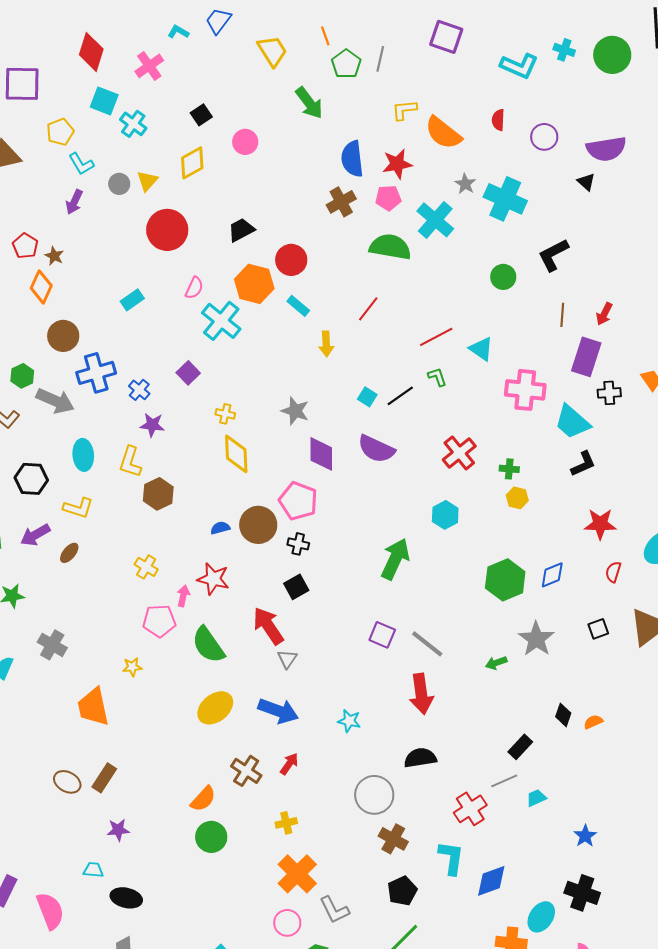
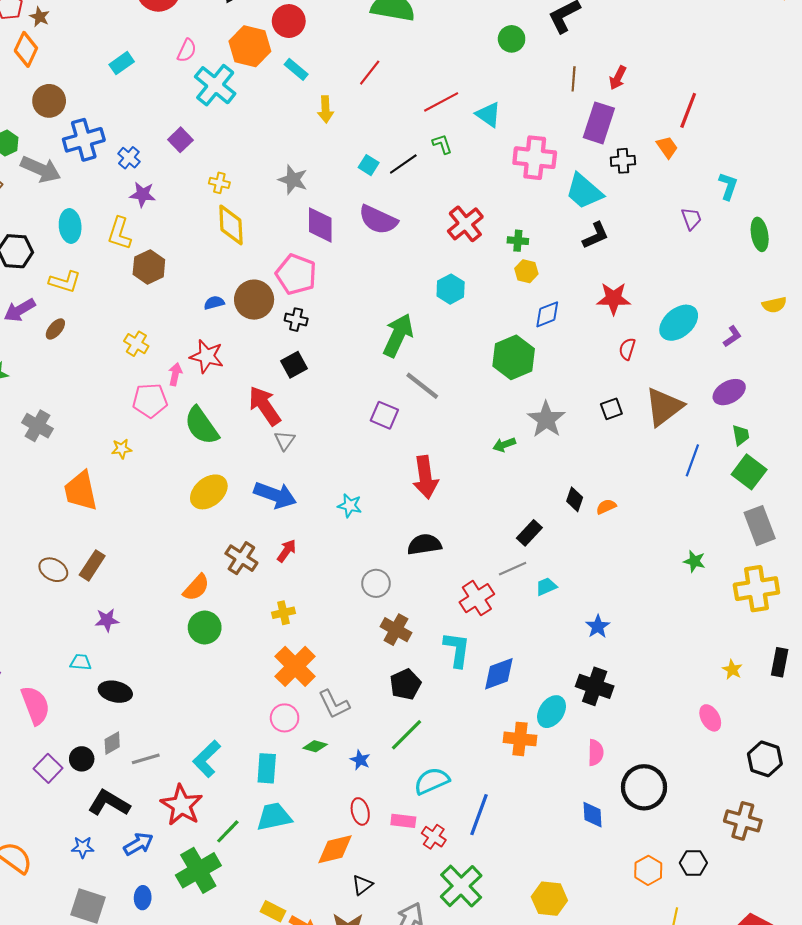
blue diamond: (552, 575) -> (547, 314), moved
gray line: (427, 644) -> (422, 386), moved
gray circle: (374, 795) -> (376, 583), size x0.7

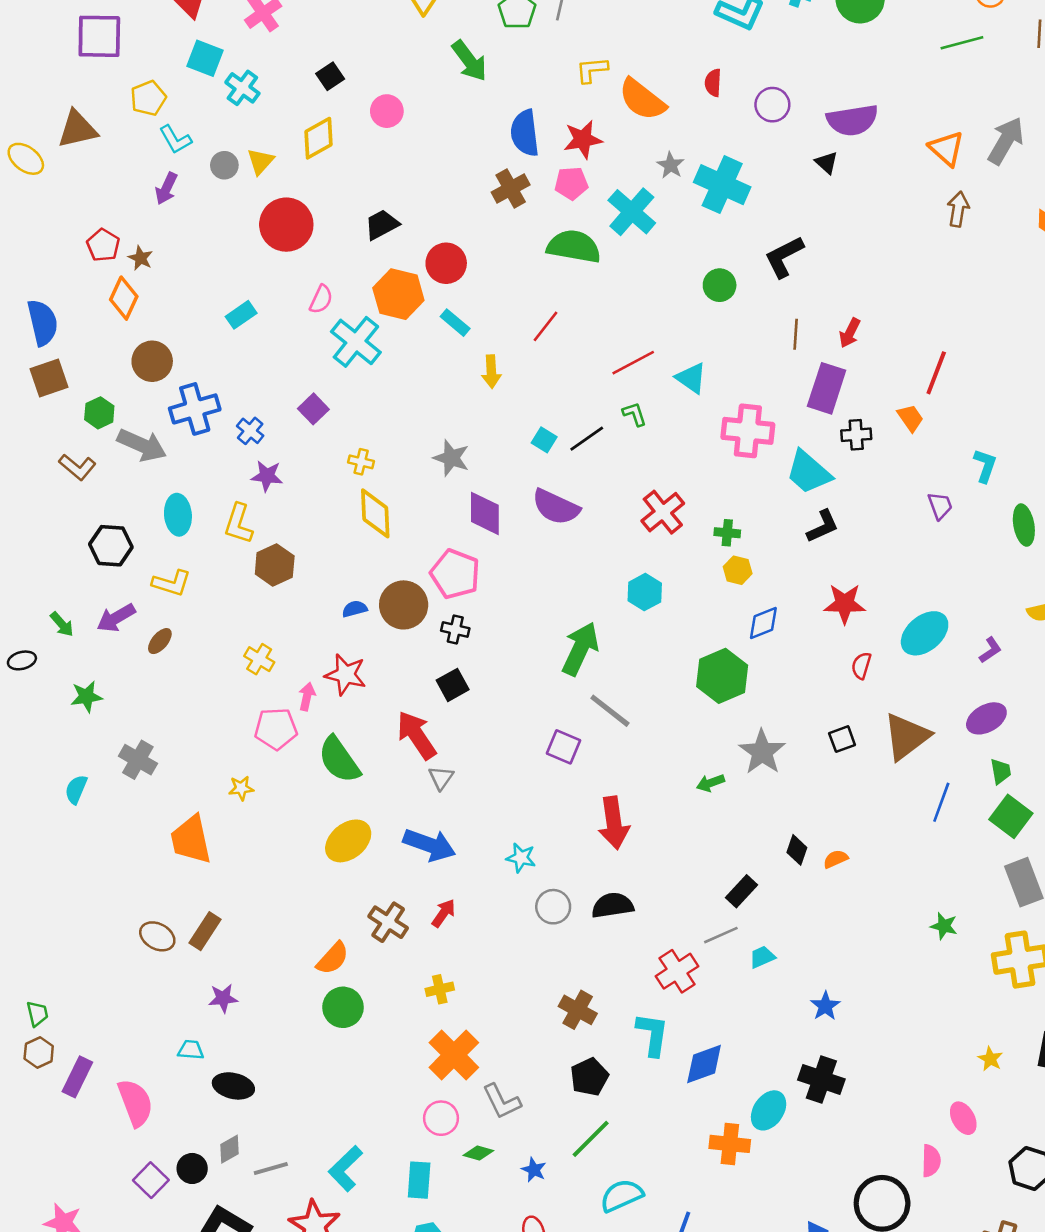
gray circle: (376, 583) -> (553, 907), moved
pink semicircle: (596, 753) -> (931, 1161), moved

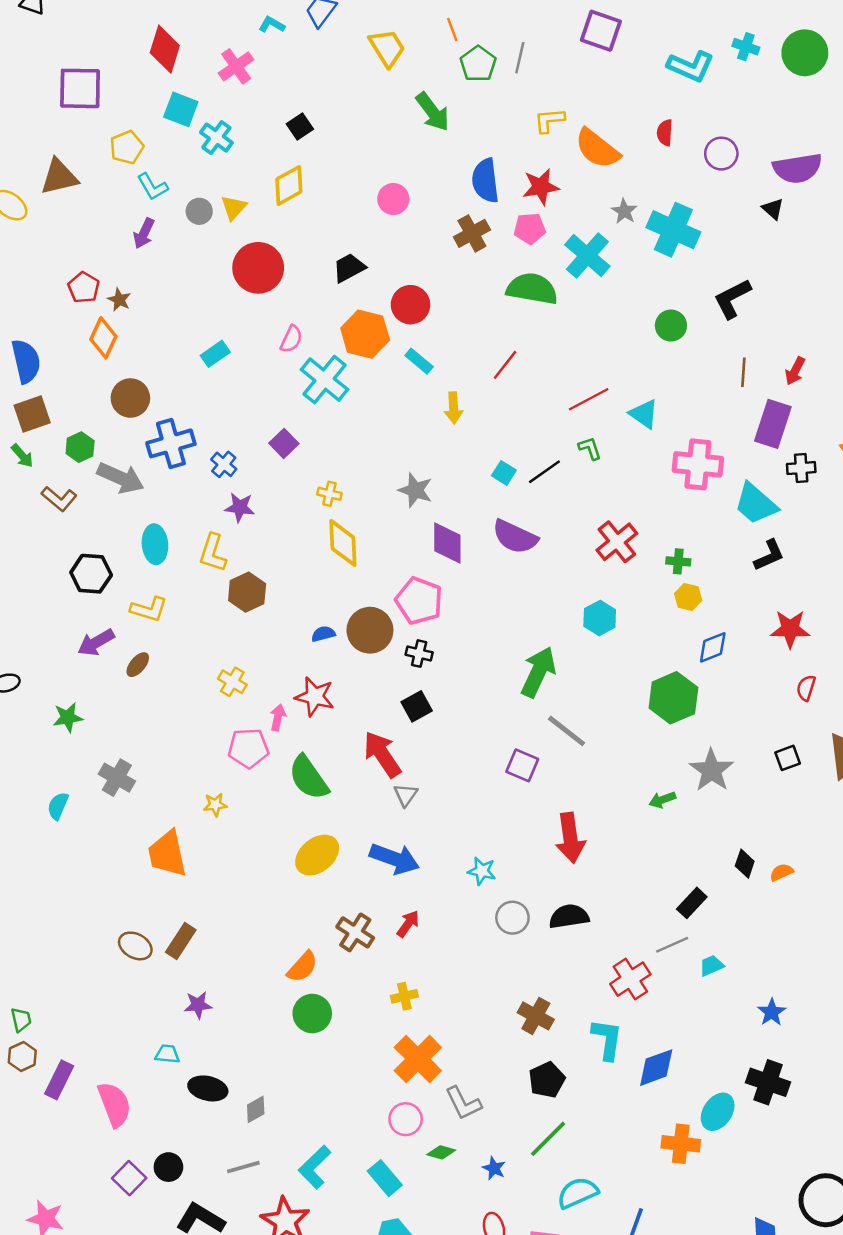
pink circle: (387, 111) -> (393, 199), moved
green arrow: (62, 624) -> (22, 456), moved
gray diamond: (230, 1149) -> (256, 1109), moved
cyan rectangle: (419, 1180) -> (385, 1178), turned -44

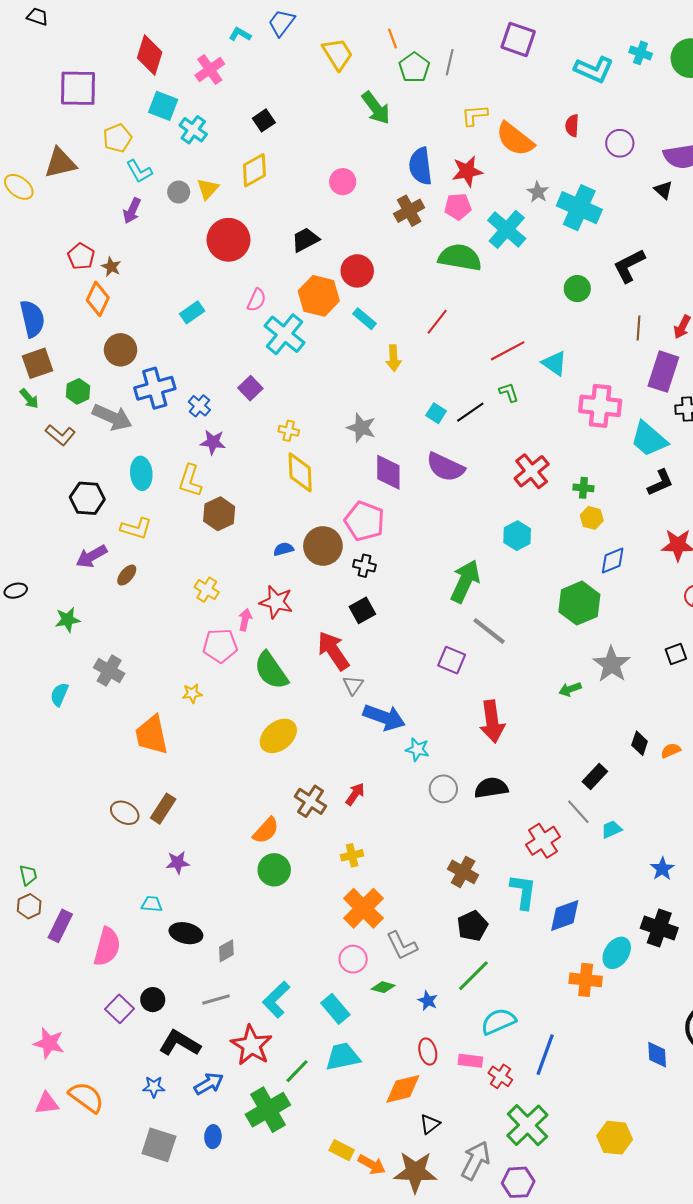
blue arrow: (395, 859) -> (384, 717), moved
gray line: (672, 945) -> (578, 812), turned 72
pink semicircle: (114, 1104) -> (107, 947), turned 36

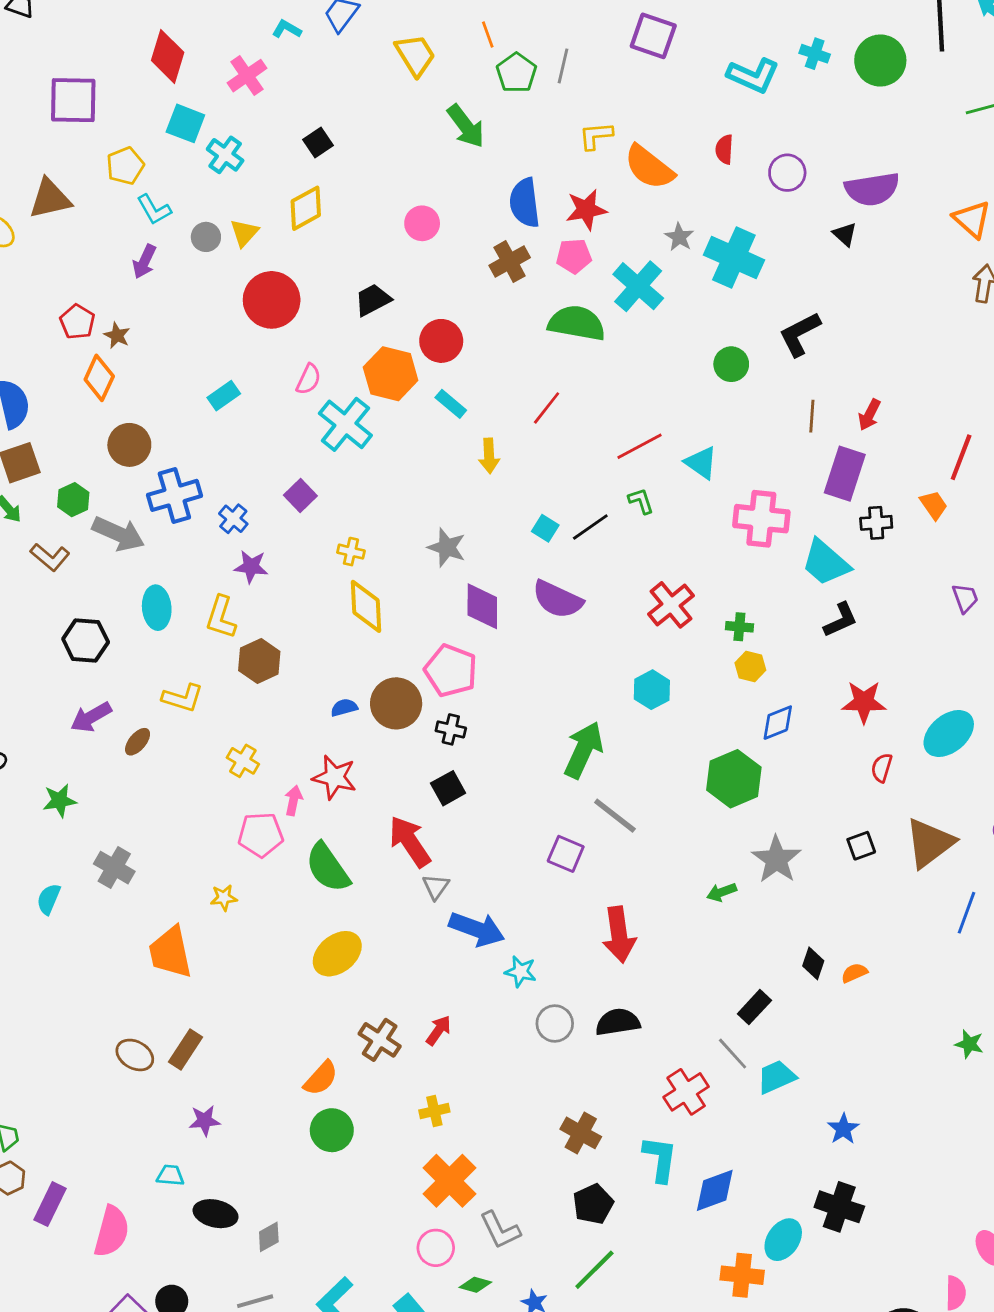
yellow L-shape: (136, 528) -> (183, 698), moved
cyan trapezoid: (612, 829) -> (776, 1077), size x1.4

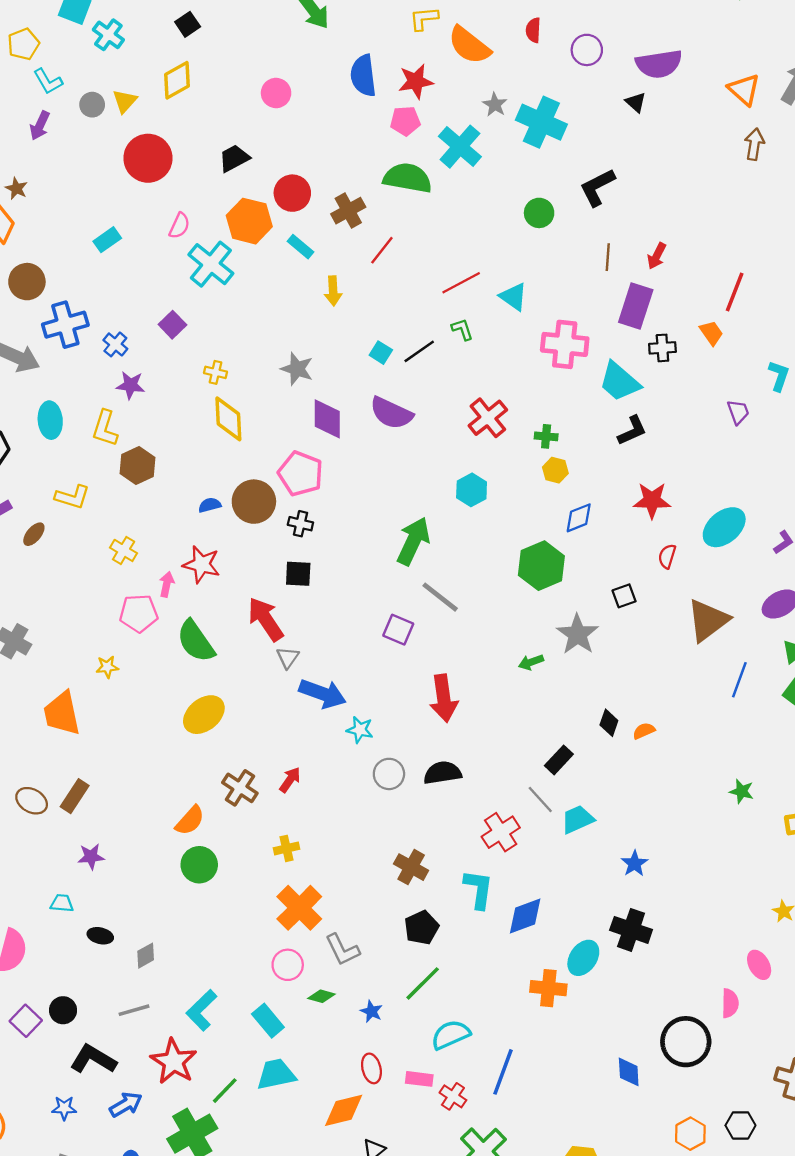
brown cross: (510, 262) -> (348, 211), moved
black square: (448, 788) -> (298, 574), turned 32
black square: (861, 846) -> (624, 596), moved
black ellipse: (216, 1214) -> (100, 936), size x0.7

